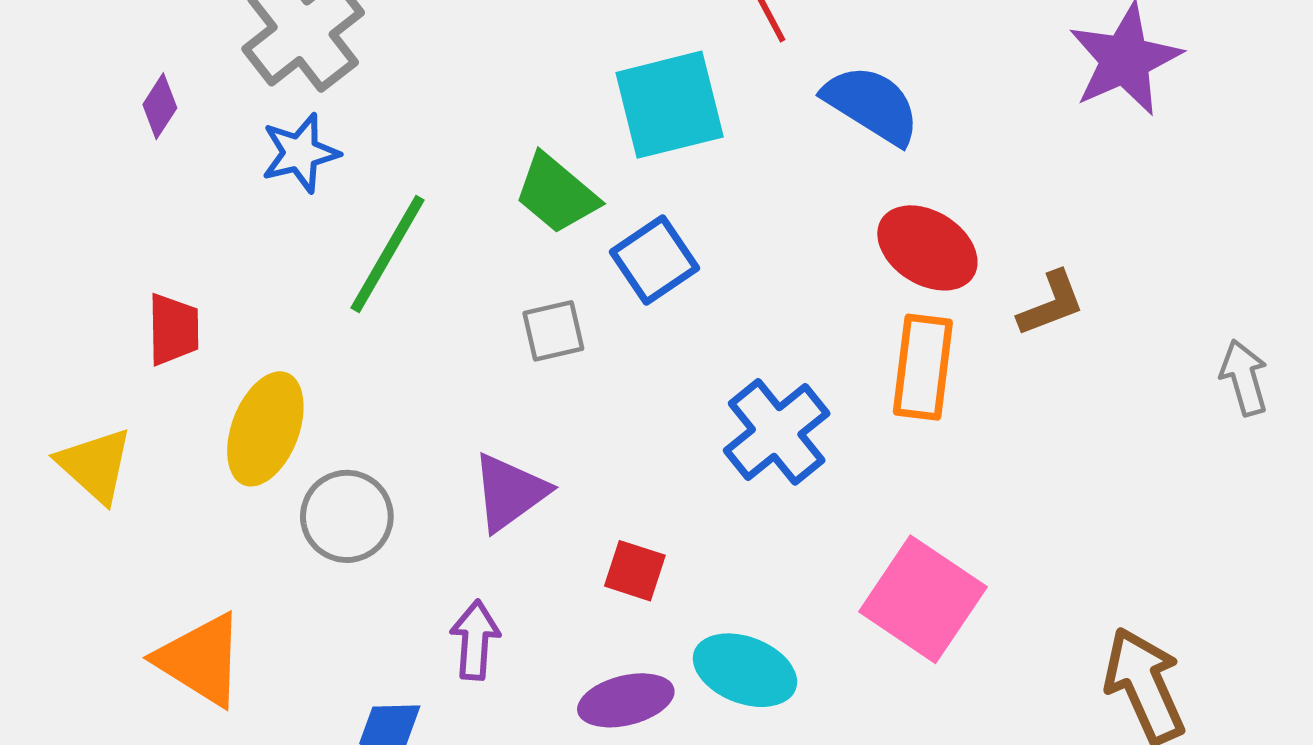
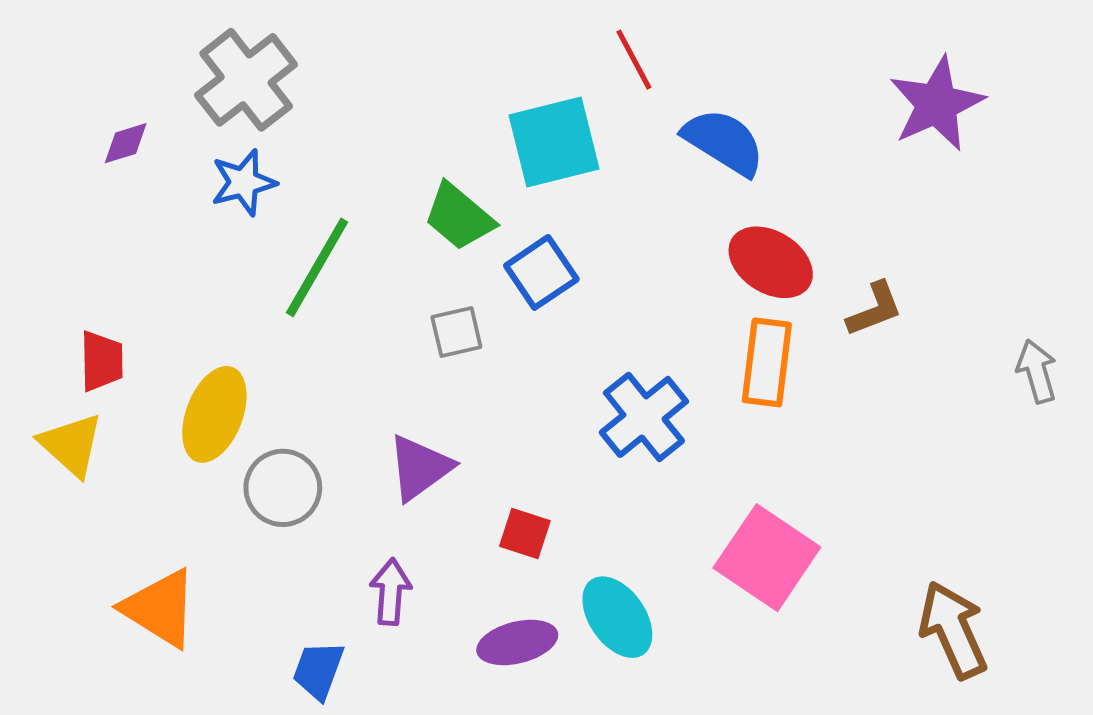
purple diamond: (160, 106) -> (126, 143), turned 40
red trapezoid: (173, 329) -> (102, 361), moved
cyan ellipse: (745, 670) -> (617, 617), turned 34

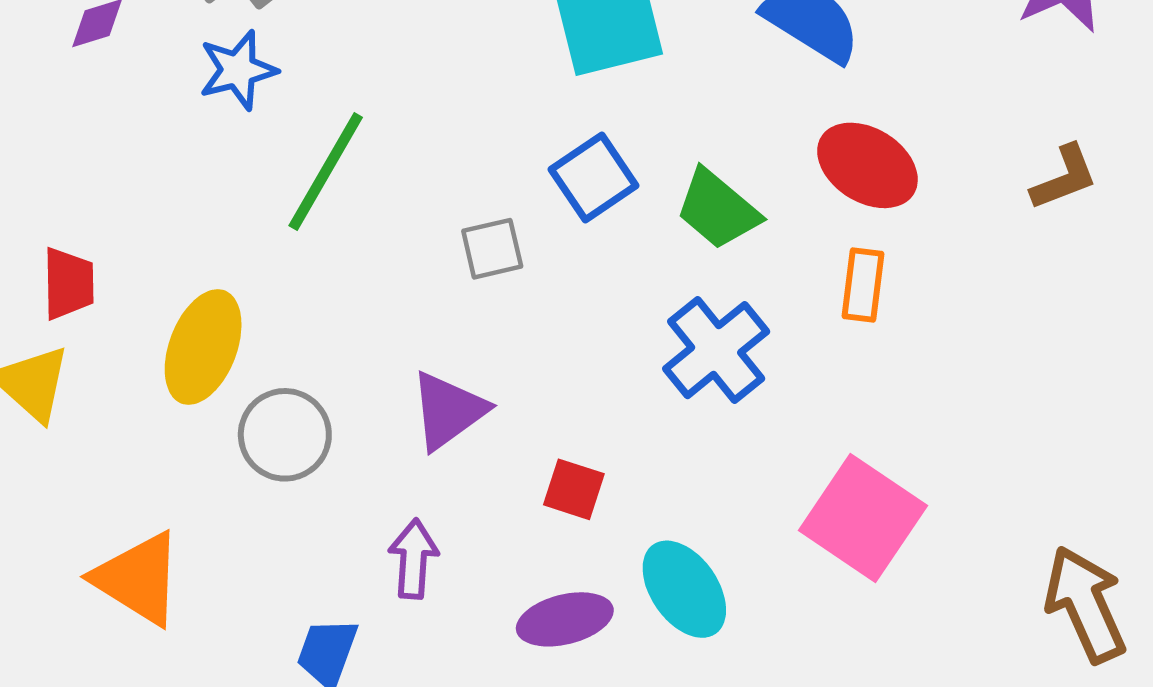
green trapezoid: (459, 217) -> (718, 209), moved
brown L-shape: (875, 309) -> (1064, 178), moved
orange rectangle: (767, 362) -> (863, 285), size x0.7

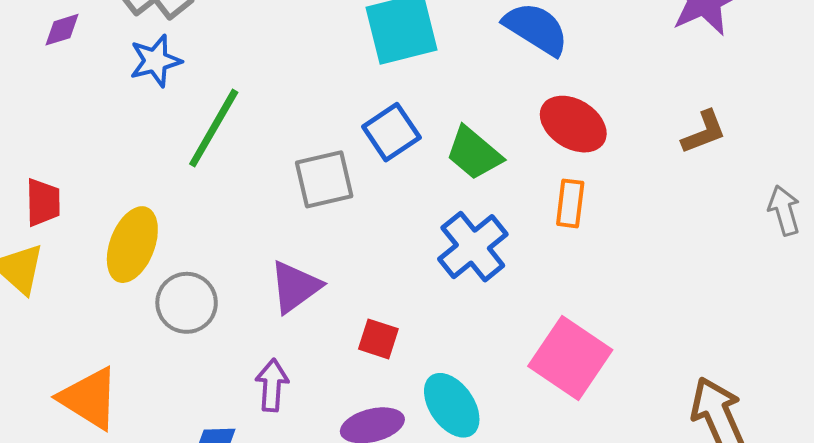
gray square: (492, 249) -> (324, 179), size x1.4

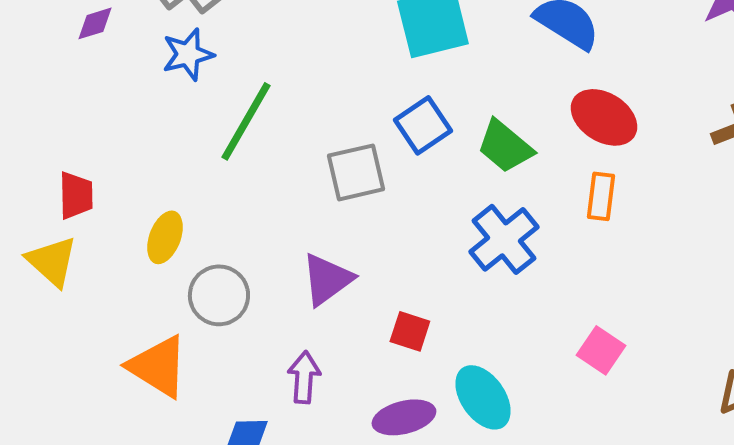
yellow ellipse: (132, 245) -> (165, 237), size x0.7
pink square: (570, 358) -> (601, 350), size x0.6
orange triangle: (89, 398) -> (158, 366), moved

